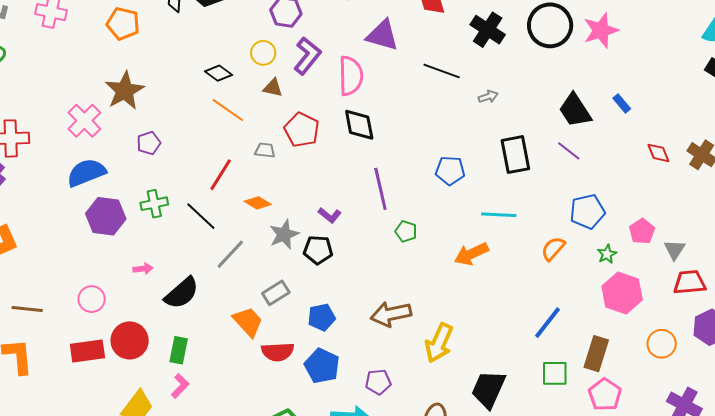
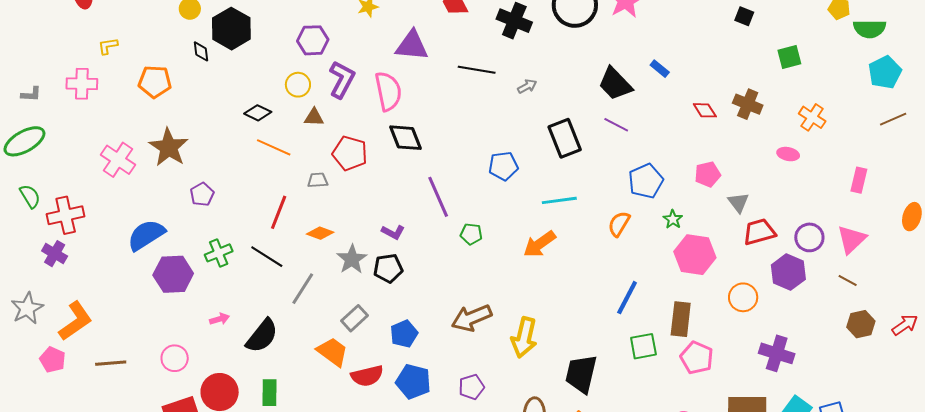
pink cross: (84, 121) -> (118, 160), moved
pink pentagon: (642, 231) -> (708, 174), moved, turned 30
brown line: (27, 309) -> (111, 363), moved

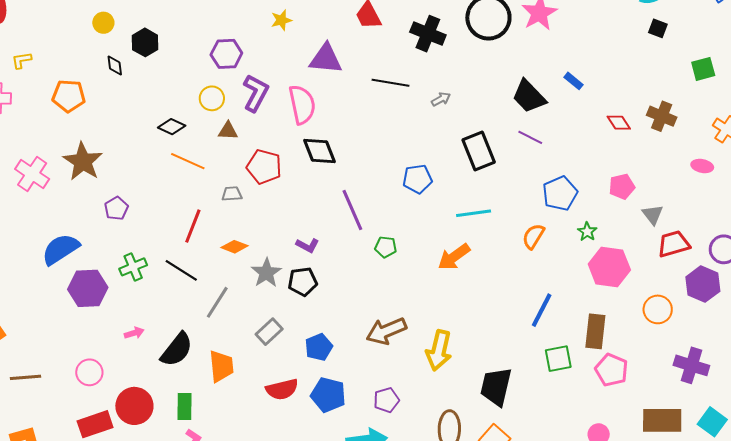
black hexagon: (231, 29) -> (145, 42), size x0.7
orange trapezoid: (332, 352) -> (221, 366), moved, turned 48

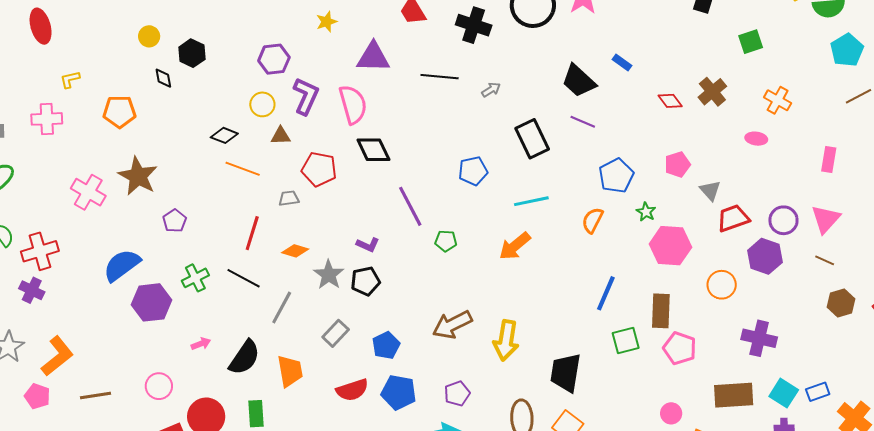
brown cross: (662, 116) -> (712, 92), turned 32

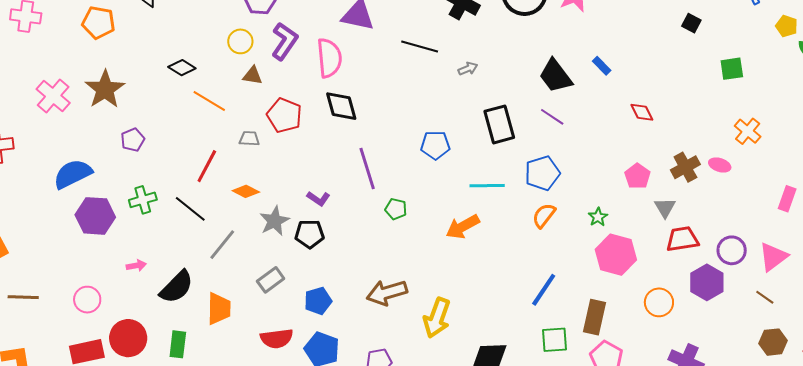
brown cross: (712, 92) -> (685, 167), moved
black diamond: (224, 135) -> (182, 68), moved
pink pentagon: (677, 165) -> (637, 176), turned -30
blue pentagon: (616, 176) -> (542, 173), moved

